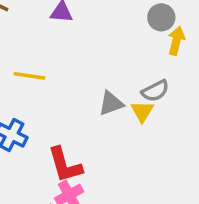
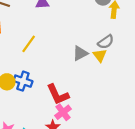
yellow line: (29, 76) -> (29, 44), turned -54

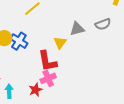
yellow triangle: (100, 55) -> (60, 43), moved

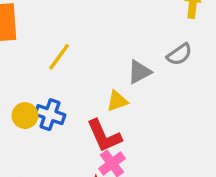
yellow triangle: (60, 43) -> (117, 101), turned 48

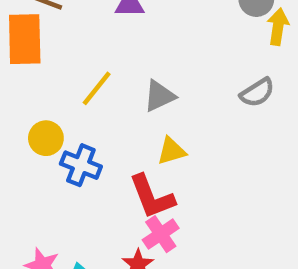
gray triangle: (139, 72) -> (159, 96), moved
yellow circle: (25, 116) -> (46, 138), moved

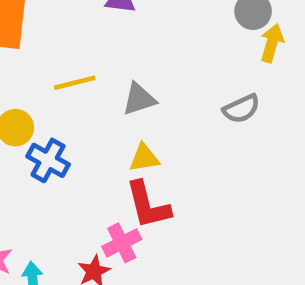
yellow line: (97, 88) -> (75, 83), turned 30
red L-shape: (152, 197) -> (148, 205), moved

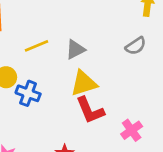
yellow triangle: (144, 158) -> (84, 83), size x1.5
pink cross: (122, 243) -> (132, 130), moved

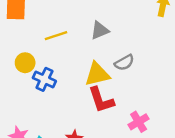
gray semicircle: (136, 46) -> (124, 63), moved
gray triangle: (75, 49) -> (100, 30), moved

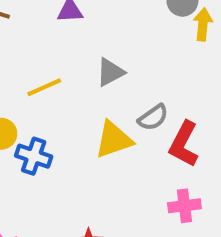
red L-shape: (101, 100) -> (184, 144), moved, turned 52
pink cross: (139, 122) -> (184, 206), turned 30

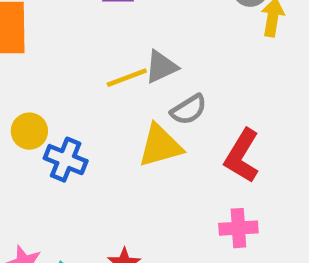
yellow line: (44, 87) -> (127, 78), moved
gray semicircle: (153, 117) -> (189, 110), moved

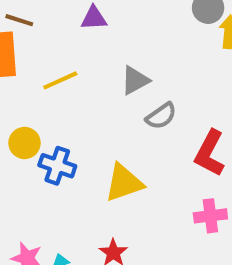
yellow line: (127, 78) -> (60, 80), moved
yellow triangle: (160, 146) -> (124, 183), moved

